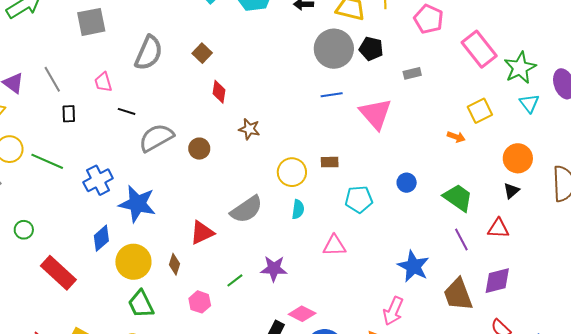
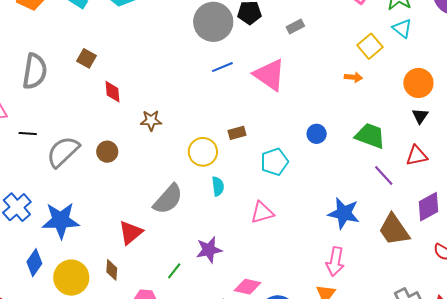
cyan triangle: (529, 103) -> (402, 28), moved

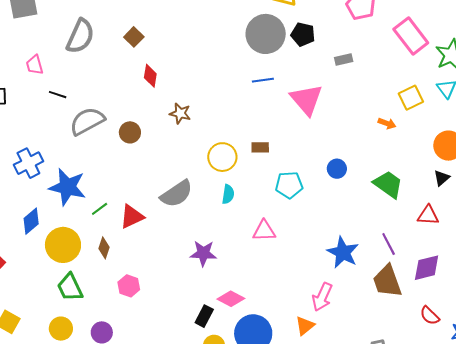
purple line: (384, 175) -> (389, 244), moved
green line: (174, 271) -> (100, 209), moved

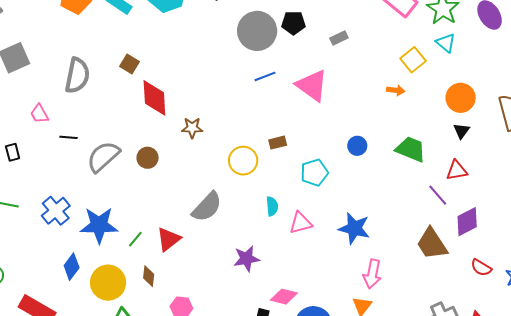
red diamond: (150, 76) -> (154, 98), size x1.6
cyan semicircle: (228, 194) -> (272, 206), moved
purple line: (389, 244) -> (438, 195), moved
blue star: (343, 252) -> (354, 228), moved

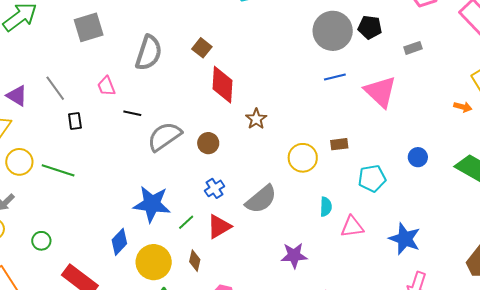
brown star: (192, 128) -> (256, 119), turned 30
blue cross: (56, 211) -> (214, 188), moved, size x0.7

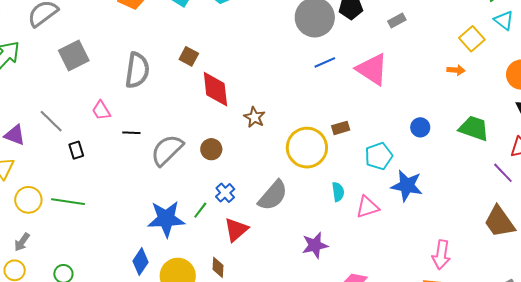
yellow circle: (303, 158) -> (307, 148), size x1.4
green line: (186, 222) -> (200, 210), moved
blue star: (405, 239) -> (407, 186), moved

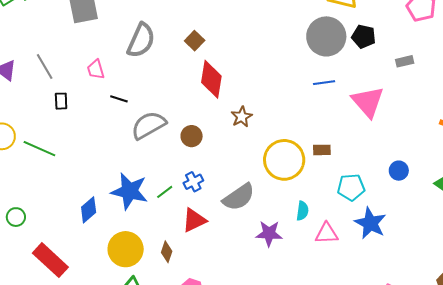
purple star: (315, 245) -> (269, 234), moved
blue diamond: (141, 262) -> (89, 210), moved

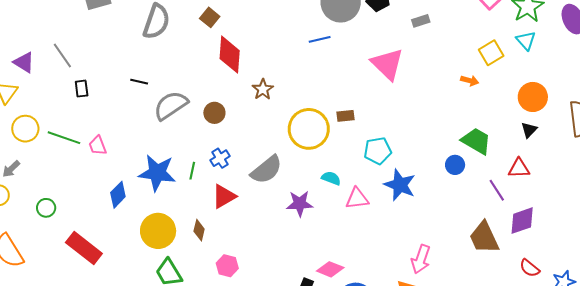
pink trapezoid: (96, 69) -> (98, 146), moved
blue line: (324, 83) -> (320, 39), moved
blue circle: (399, 171) -> (455, 165), moved
green line: (165, 192) -> (192, 171), turned -36
cyan semicircle: (302, 211) -> (331, 178), turned -72

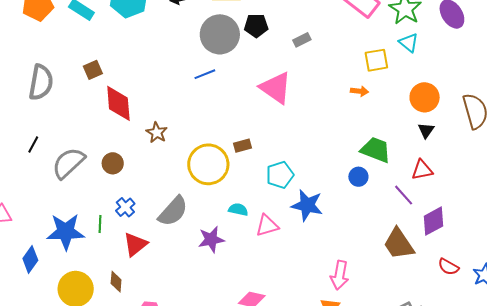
brown square: (210, 17) -> (93, 70), turned 36
yellow square: (491, 53) -> (376, 60), turned 30
black line: (139, 82) -> (33, 145), turned -66

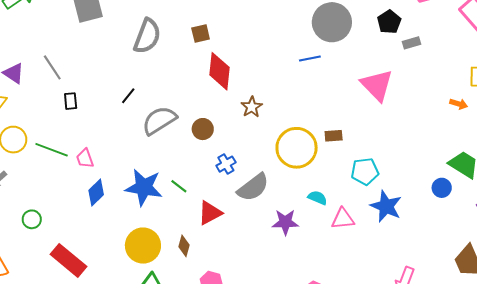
black pentagon: (256, 26) -> (389, 22), moved, turned 30
blue cross: (125, 207) -> (226, 164), moved
green line: (100, 224) -> (179, 186), turned -66
blue diamond: (30, 259) -> (96, 192), moved

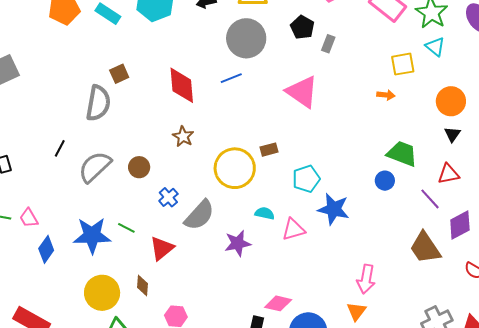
gray semicircle: (147, 36) -> (98, 103), moved
gray rectangle: (411, 43) -> (328, 44), turned -42
red diamond: (220, 71) -> (182, 85), moved

